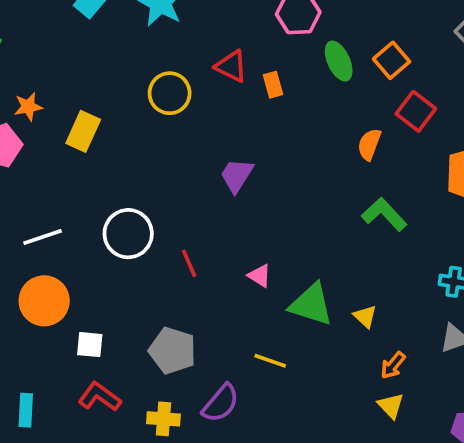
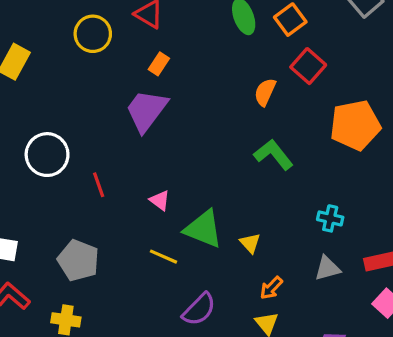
orange rectangle: (273, 85) -> (159, 64), moved, turned 45
purple trapezoid: (237, 175) -> (146, 111), size x1.4
yellow line: (270, 361) -> (163, 257), moved
purple semicircle: (221, 403) -> (199, 309), moved

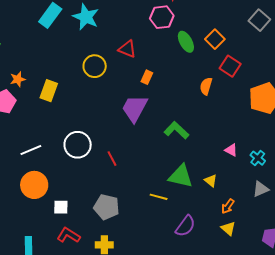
orange rectangle: (159, 64) -> (147, 77), moved
green L-shape: (274, 155) -> (176, 130), moved
pink triangle: (160, 200) -> (231, 150), moved
cyan cross: (330, 218) -> (258, 158), turned 35

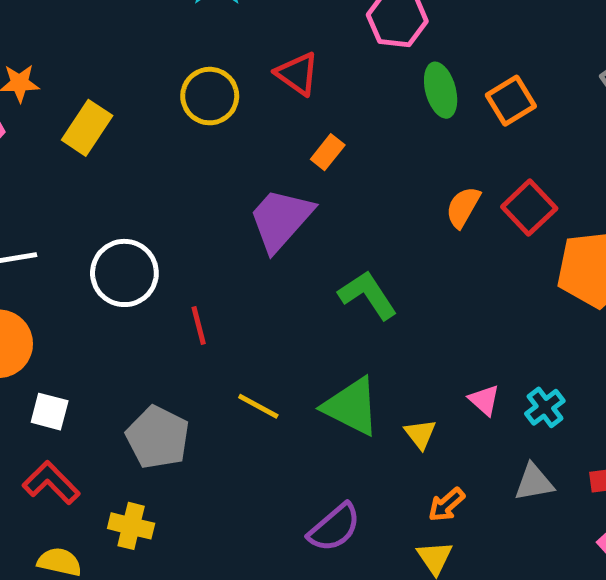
red square: (230, 66) -> (529, 208), moved
pink triangle: (231, 150) -> (484, 400), moved
yellow line: (159, 197) -> (258, 406), moved

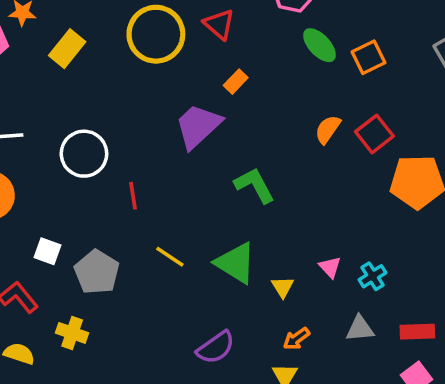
green ellipse: (441, 90) -> (319, 45), turned -33
yellow circle: (210, 96) -> (156, 34), size x1.4
white square: (50, 412) -> (48, 251), moved

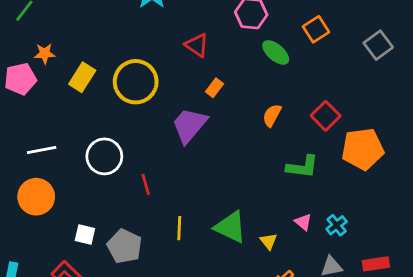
yellow circle: (156, 34) -> (136, 82), moved
orange square: (368, 57) -> (316, 29), moved
orange semicircle: (328, 129) -> (272, 115), moved
green L-shape: (255, 185) -> (302, 167), moved, turned 132
yellow line: (170, 257) -> (179, 228), turned 65

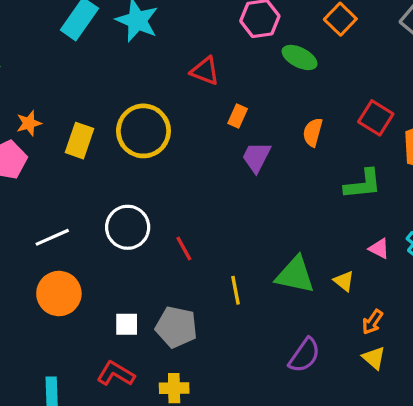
purple trapezoid: (189, 125) -> (256, 157), moved, size x0.7

